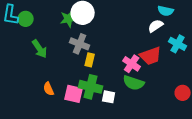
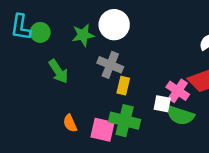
green star: (69, 19) -> (83, 35), moved
white square: (109, 97) -> (162, 104), moved

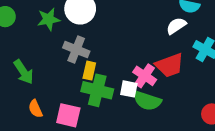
green arrow: (58, 71) -> (24, 72), moved
green cross: (125, 121) -> (97, 90), moved

